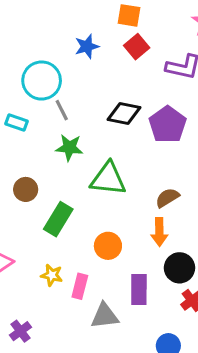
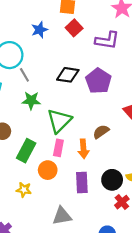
green triangle: (108, 179) -> (59, 121), turned -48
orange arrow: (159, 232) -> (83, 149), moved
orange circle: (108, 246) -> (48, 170), moved
pink rectangle: (80, 286) -> (58, 148), moved
purple rectangle: (139, 289) -> (82, 182), moved

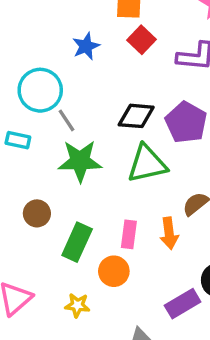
green star: (31, 101) -> (80, 161), size x1.4
green triangle: (59, 121) -> (147, 164), moved, turned 36
purple rectangle: (82, 182) -> (183, 304), moved, turned 66

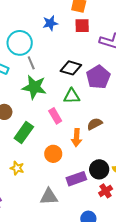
red square: (141, 40) -> (82, 26), turned 35
green triangle: (147, 164) -> (72, 96), size x0.7
pink rectangle: (129, 234) -> (55, 116), moved, turned -49
orange circle: (114, 271) -> (53, 154), moved

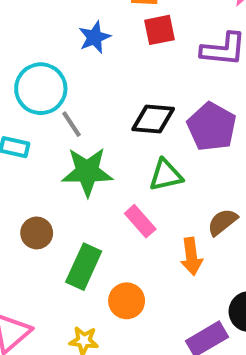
orange circle: (53, 154) -> (127, 301), moved

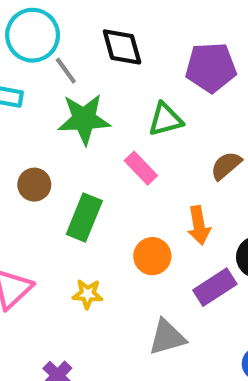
black diamond: (153, 119) -> (122, 47), moved, turned 72
purple pentagon: (212, 127) -> (211, 67), turned -30
orange arrow: (191, 256) -> (199, 225), moved
orange circle: (127, 301) -> (152, 256), moved

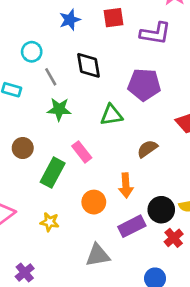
cyan circle: (33, 35) -> (32, 52), size x0.6
green star: (84, 119) -> (59, 109), size x0.7
pink rectangle: (141, 168) -> (82, 152), moved

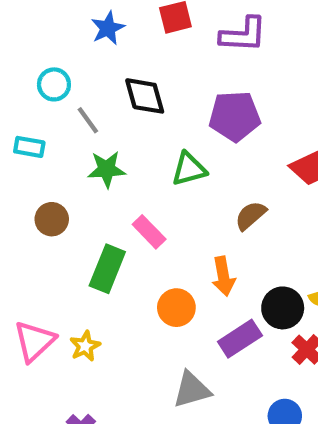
brown circle: (23, 148) -> (52, 219), moved
yellow star: (50, 222) -> (85, 346), moved, turned -30

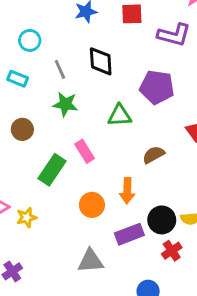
cyan circle: (54, 84) -> (30, 40), moved

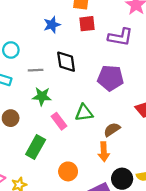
gray line: (60, 69) -> (36, 70), turned -64
green triangle: (120, 116) -> (84, 113), moved
pink rectangle: (85, 151) -> (59, 121), moved
orange arrow: (127, 191) -> (104, 152), moved

